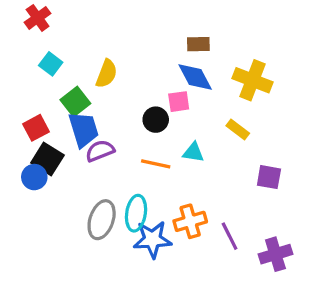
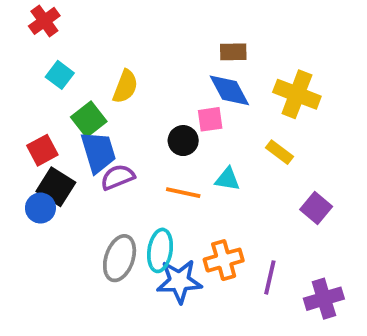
purple square: (269, 177) -> (316, 208), turned 30
purple line: (230, 236) -> (270, 277), turned 40

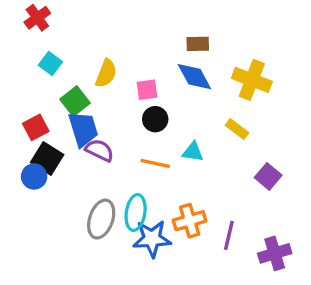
pink square: (210, 119) -> (147, 90), moved
purple semicircle: (118, 177) -> (100, 150), turned 48

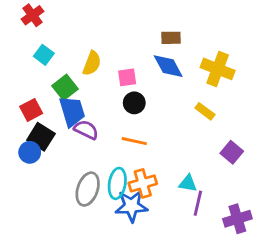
cyan triangle: (193, 152) -> (188, 183), moved
orange cross: (190, 221) -> (143, 183), moved

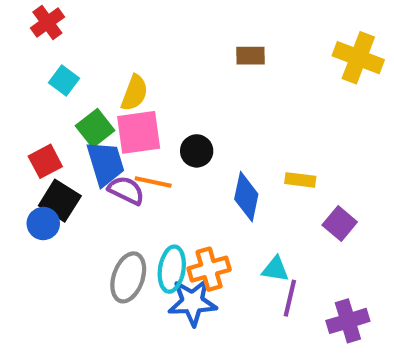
blue diamond: (168, 66) -> (246, 197), moved, turned 40
yellow cross: (218, 69) -> (358, 58), moved
pink square: (127, 77) -> (139, 132), moved, size x1.6
yellow rectangle: (205, 111) -> (300, 180), moved, turned -30
orange line: (134, 141) -> (153, 182), moved

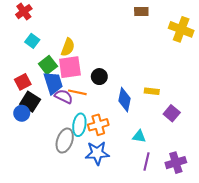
brown rectangle: (251, 56) -> (141, 12), moved
cyan ellipse: (172, 269) -> (79, 125), moved
orange cross: (209, 269) -> (98, 125), moved
purple line: (290, 298) -> (147, 162), moved

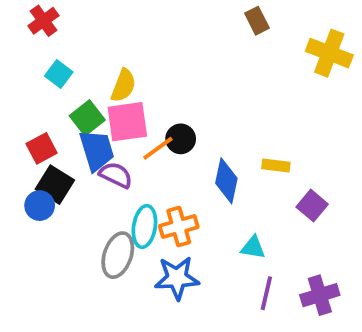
brown rectangle: (141, 12) -> (257, 21), turned 64
orange line: (77, 92) -> (158, 148), moved, turned -48

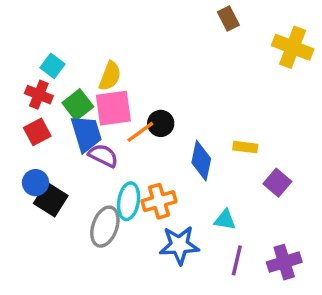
red cross: (43, 21) -> (39, 95), moved, turned -32
black square: (55, 185) -> (51, 200), moved
blue star: (177, 278) -> (179, 245), moved

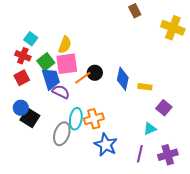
blue diamond: (201, 161) -> (123, 79), moved
cyan triangle: (225, 220) -> (150, 129), moved, turned -32
blue star: (179, 245) -> (106, 145), turned 30

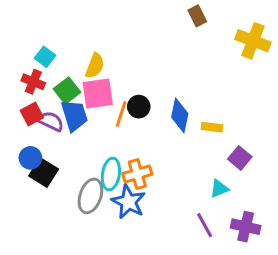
orange line: (83, 78) -> (121, 114), turned -36
purple semicircle: (61, 92) -> (51, 121), moved
blue star: (106, 145) -> (128, 202), moved
purple line: (140, 154) -> (205, 225), turned -42
purple cross: (168, 155) -> (246, 227), turned 30

